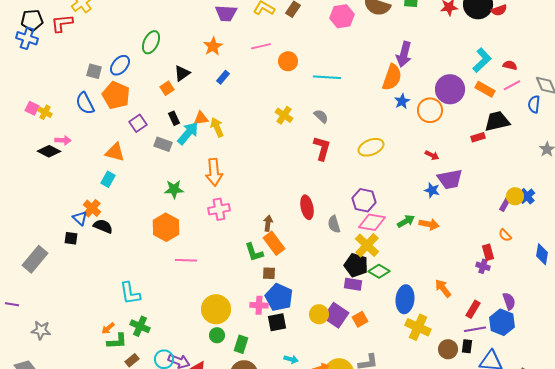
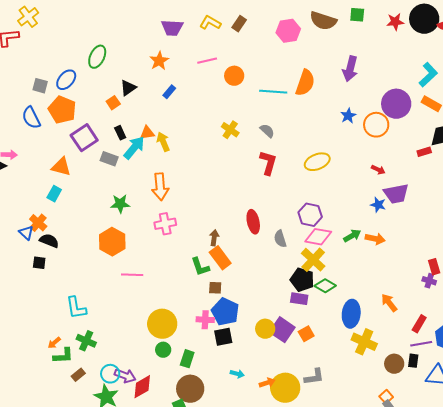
orange semicircle: (392, 77) -> (305, 83), moved
purple square: (138, 123) -> (84, 138), size x1.5
black square: (71, 238) -> (39, 263), moved

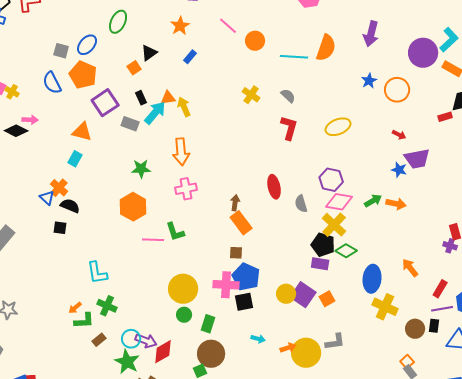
pink line: (207, 61) -> (228, 26), turned 54
purple circle: (396, 104) -> (423, 53), moved
green L-shape: (200, 267) -> (175, 232), moved
pink cross: (205, 320) -> (226, 285), size x1.4

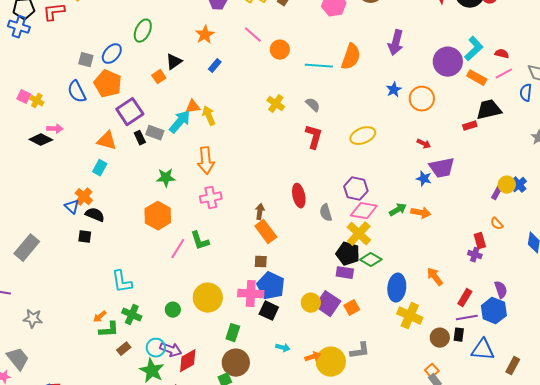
black rectangle: (141, 98) -> (140, 138), moved
pink line: (153, 240) -> (178, 249), turned -60
black square: (244, 302) -> (269, 311), turned 36
green circle: (184, 315) -> (173, 310), moved

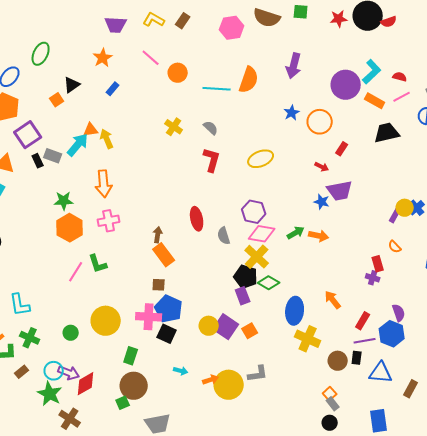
red rectangle: (470, 126) -> (342, 149), moved, turned -40
orange hexagon: (158, 216) -> (70, 228), moved
purple rectangle: (345, 273) -> (243, 296), turned 60

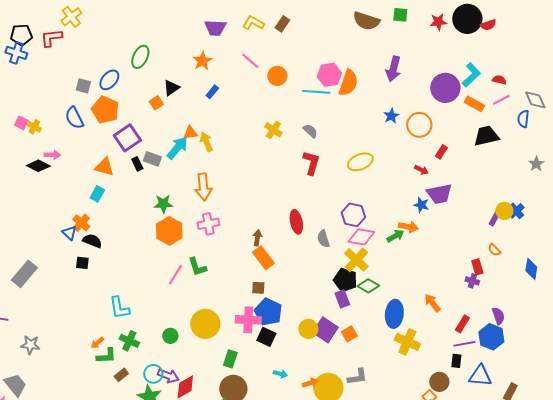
pink hexagon: (232, 28) -> (329, 75), moved
orange arrow: (319, 236) -> (408, 227), moved
brown circle: (338, 361) -> (439, 382), moved

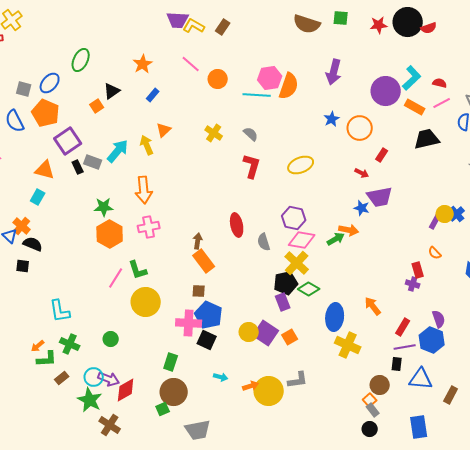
purple trapezoid: (215, 28) -> (178, 20), moved
orange triangle: (190, 133) -> (164, 130), moved, turned -35
black pentagon: (345, 280) -> (286, 283), turned -30
yellow circle: (205, 324) -> (146, 302), moved

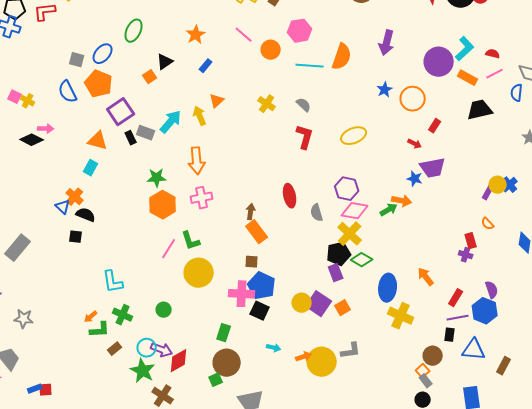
pink hexagon: (270, 78) -> (300, 31), moved

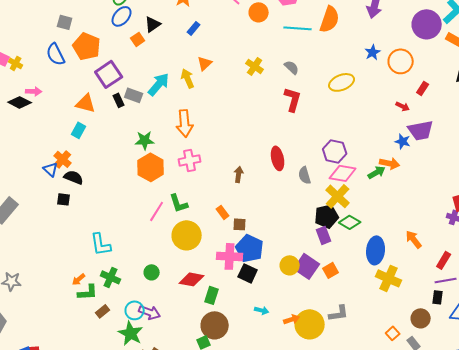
blue ellipse: (103, 54) -> (122, 16), moved
yellow ellipse: (354, 136) -> (342, 82), moved
orange rectangle: (257, 232) -> (223, 212), moved, size x0.6
red diamond: (179, 361) -> (192, 279), moved, turned 40
orange square: (423, 371) -> (393, 333), moved

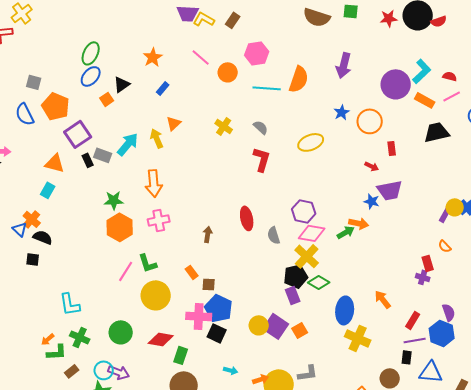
red rectangle: (423, 88) -> (392, 148), turned -40
green circle: (152, 272) -> (121, 332), size x1.5

